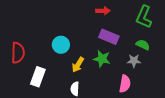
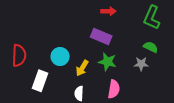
purple rectangle: (109, 37) -> (101, 36), moved
cyan circle: (61, 45) -> (60, 57), moved
pink semicircle: (125, 84) -> (114, 89), moved

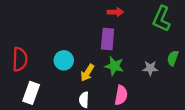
purple rectangle: (101, 36) -> (108, 39), turned 72
green semicircle: (151, 47) -> (173, 58), moved, turned -96
white rectangle: (40, 81) -> (31, 93), moved

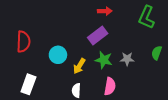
purple rectangle: (108, 39) -> (98, 36), turned 48
red semicircle: (20, 59) -> (23, 42), moved
gray star: (150, 68) -> (127, 59), moved

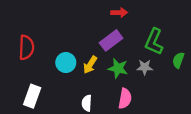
green L-shape: (146, 17) -> (154, 42), moved
yellow arrow: (79, 66) -> (90, 65), moved

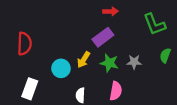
green L-shape: (154, 42) -> (154, 24), moved, turned -45
cyan circle: (66, 63) -> (61, 68), moved

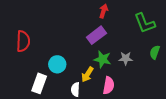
red arrow: (110, 11) -> (104, 11), turned -72
yellow arrow: (84, 60) -> (87, 74), moved
white rectangle: (30, 89) -> (39, 83), moved

